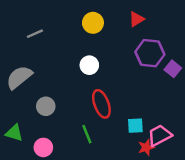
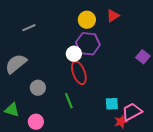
yellow circle: (93, 23) -> (87, 20), moved
purple hexagon: (150, 53) -> (88, 44), moved
red ellipse: (101, 104) -> (79, 73), moved
green line: (87, 134) -> (69, 101), moved

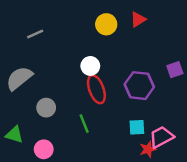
purple hexagon: (88, 44) -> (139, 86), moved
purple square: (143, 57) -> (175, 70), turned 32

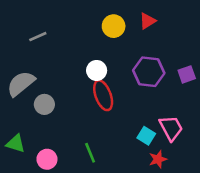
purple hexagon: (139, 86) -> (149, 72), moved
gray circle: (46, 108) -> (44, 104), moved
green line: (84, 124) -> (90, 153), moved
cyan square: (137, 127) -> (146, 136), turned 35
pink trapezoid: (161, 137) -> (171, 128), moved, turned 90

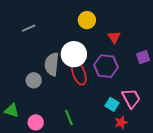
red triangle: (147, 21) -> (114, 37), moved, turned -32
white circle: (97, 70) -> (74, 54), size x1.6
purple hexagon: (149, 72) -> (106, 66), moved
gray semicircle: (21, 84) -> (52, 64), moved, turned -45

